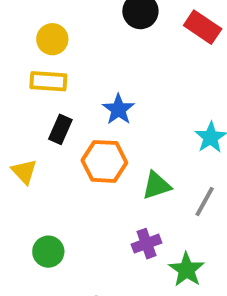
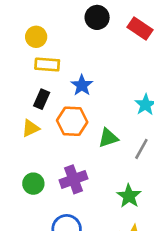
yellow rectangle: (48, 81) -> (47, 64), moved
yellow triangle: (24, 171) -> (31, 128), moved, turned 48
purple cross: (146, 244) -> (74, 179), moved, size x1.4

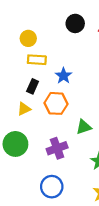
green triangle: (108, 138) -> (84, 127), moved
green circle: (33, 184) -> (15, 144), moved, size x1.5

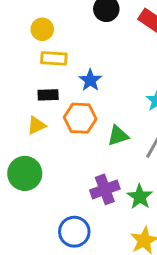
black rectangle: (33, 86) -> (48, 95), turned 64
green triangle: (84, 127) -> (118, 136), moved
purple cross: (57, 148) -> (105, 189), moved

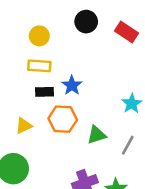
yellow circle: (42, 29) -> (39, 36), moved
black rectangle: (48, 95) -> (45, 92), moved

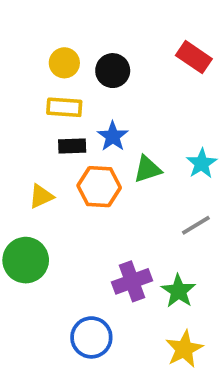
black circle: (86, 22) -> (113, 71), moved
green triangle: (97, 135) -> (147, 169), moved
gray line: (128, 145) -> (196, 225), turned 30

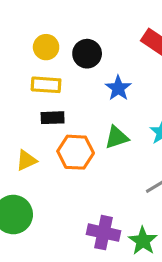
blue star: (113, 136) -> (118, 88), moved
purple cross: (132, 281) -> (103, 233), turned 32

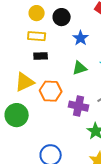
orange hexagon: (76, 152) -> (51, 91), moved
yellow triangle: (26, 160) -> (25, 82), size x1.5
purple cross: (103, 233) -> (79, 106), moved

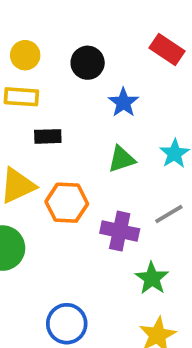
yellow circle: (37, 13) -> (25, 55), moved
yellow rectangle: (37, 36) -> (21, 97), moved

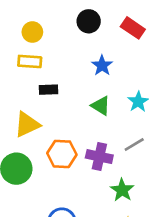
black circle: (88, 63) -> (89, 21), moved
green triangle: (122, 159) -> (101, 106), turned 50
orange hexagon: (67, 203) -> (62, 154), moved

